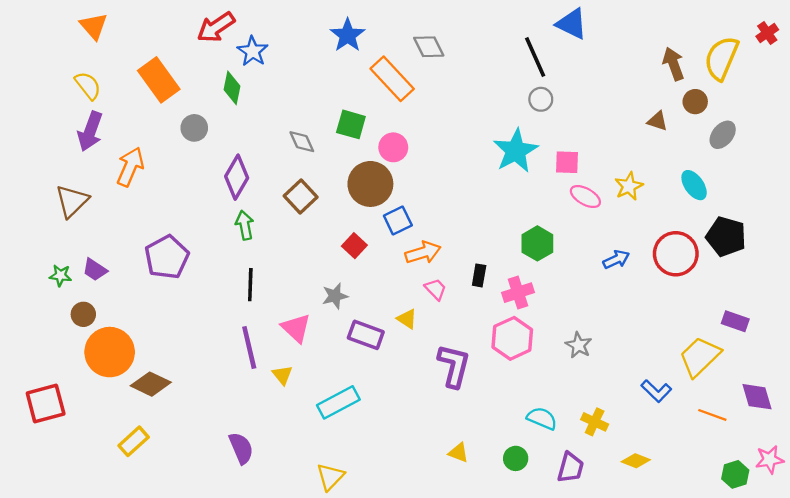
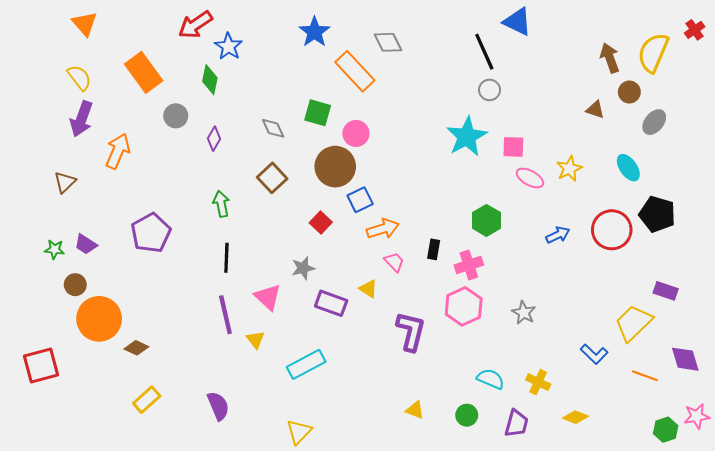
purple diamond: (237, 177) -> (214, 139), moved, size x0.6
brown triangle: (72, 201) -> (65, 182), size x0.7
brown diamond: (151, 384) -> (136, 348), size x0.7
yellow rectangle: (134, 441) -> (147, 400), moved

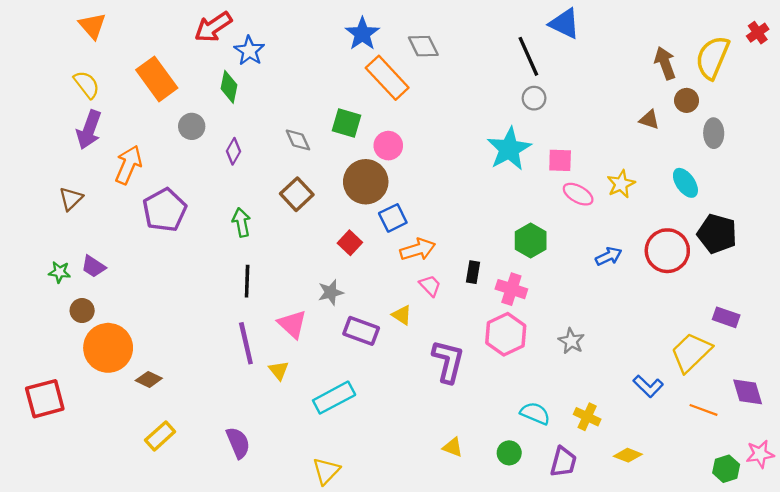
blue star: (314, 32) -> (362, 34), moved
gray ellipse: (654, 122) -> (714, 133), turned -40
purple pentagon: (151, 233) -> (165, 210), moved
pink cross: (469, 265) -> (511, 289), turned 36

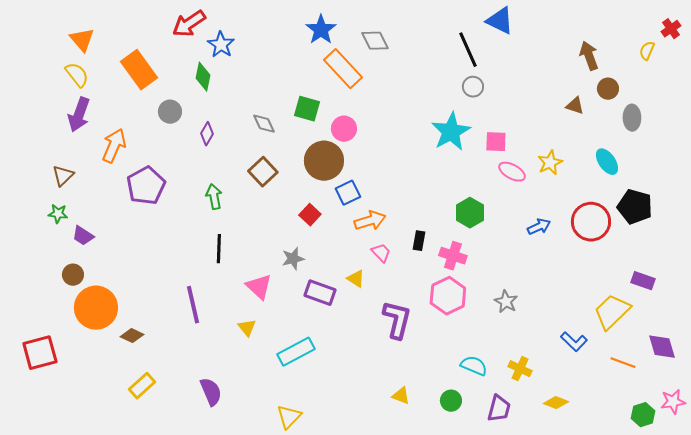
orange triangle: (92, 26) -> (82, 40), moved
yellow semicircle: (713, 57) -> (647, 51), moved, size x0.5
green star: (60, 272) -> (58, 214), moved
purple line: (246, 343) -> (193, 305), moved

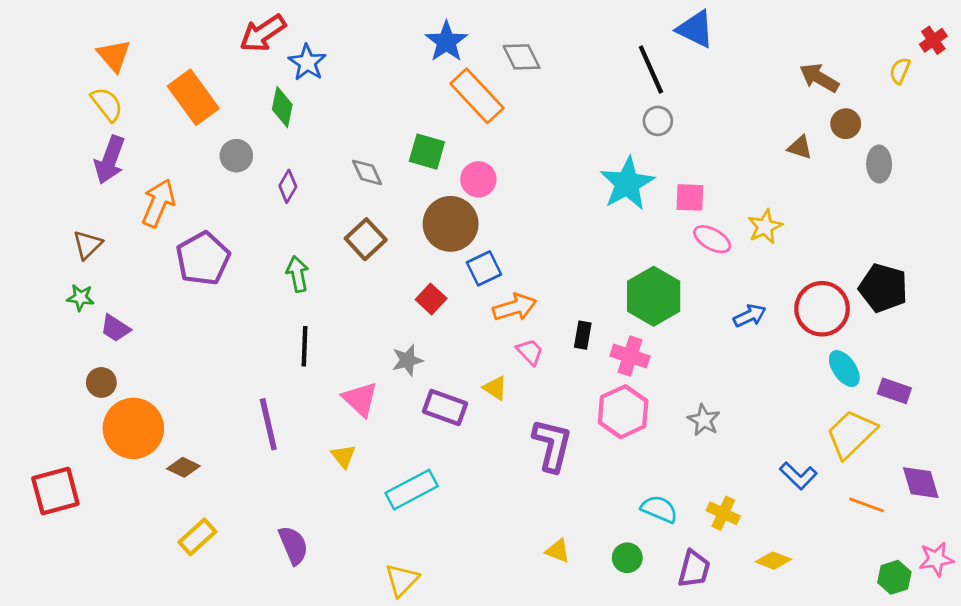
brown arrow: (589, 56) -> (819, 78), turned -40
cyan ellipse: (607, 162) -> (844, 369), moved
green hexagon: (470, 213) -> (654, 296), size x1.4

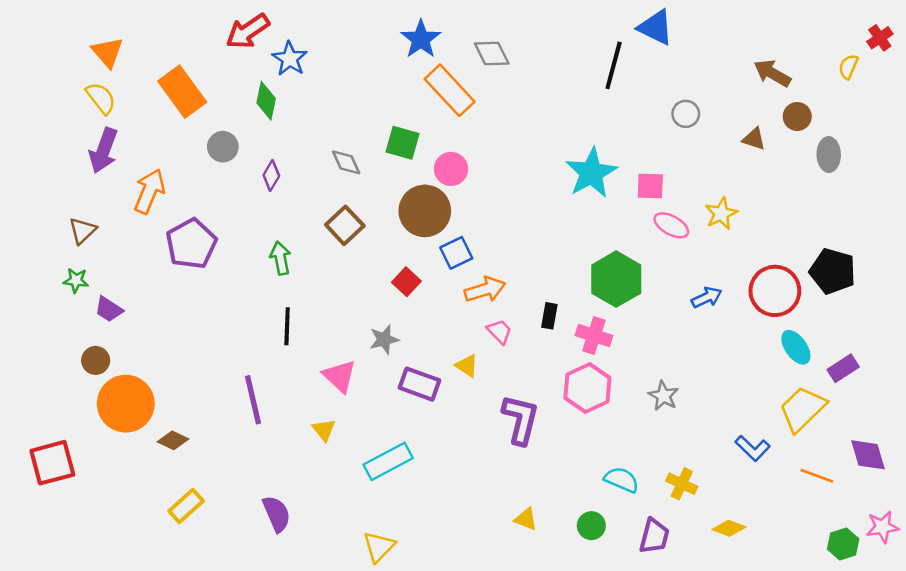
black line: (651, 69) -> (614, 65), turned 39
gray circle: (658, 121) -> (686, 114), moved
purple rectangle: (894, 391) -> (843, 368), turned -52

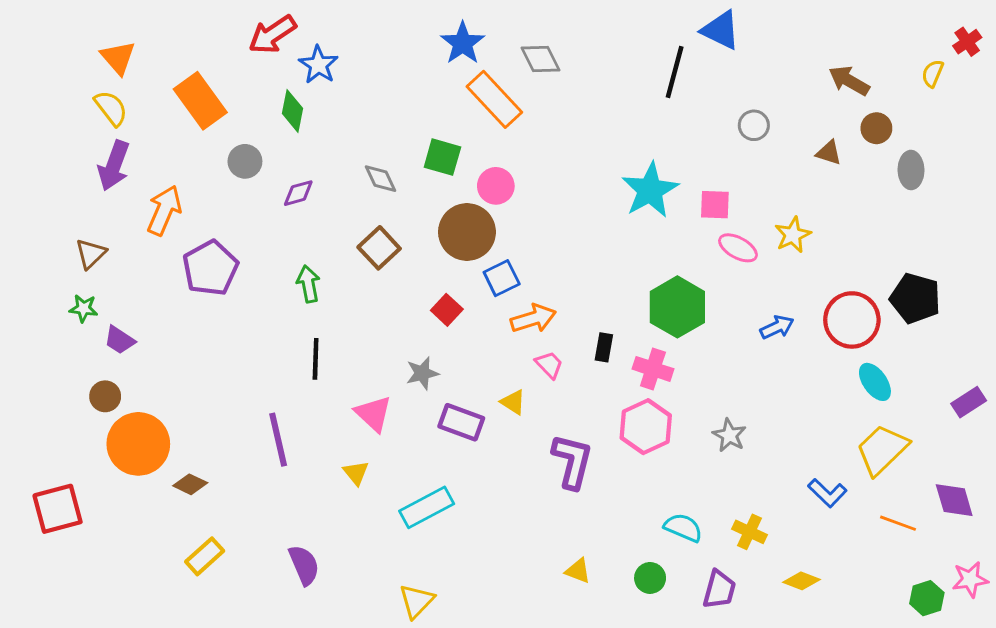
purple diamond: (271, 175) -> (298, 193), turned 44
purple rectangle: (843, 368) -> (969, 402), moved

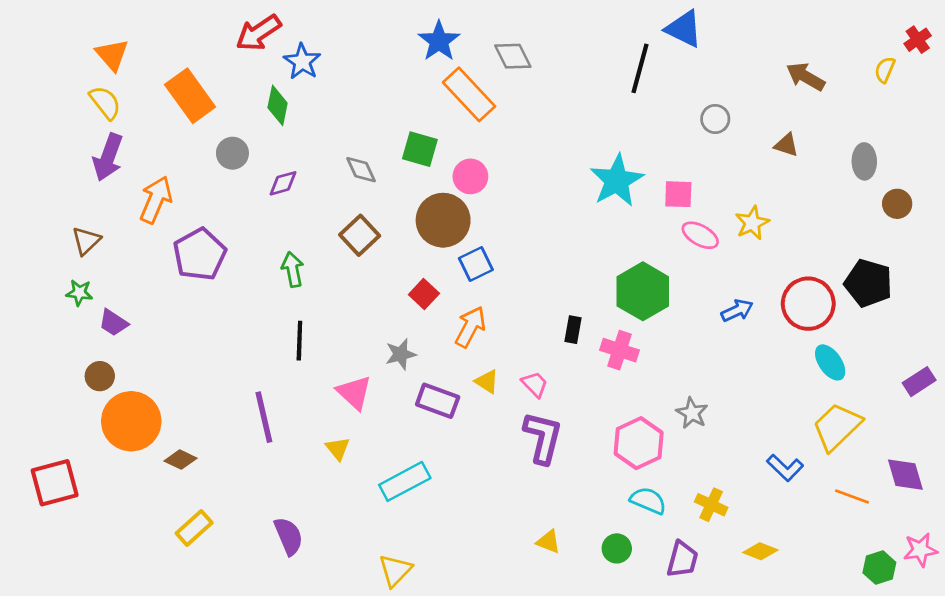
brown circle: (876, 128) -> (897, 204), moved
orange arrow: (533, 318) -> (470, 327), moved, turned -45
pink trapezoid: (549, 365) -> (535, 384), moved
pink hexagon: (646, 427) -> (639, 443), moved

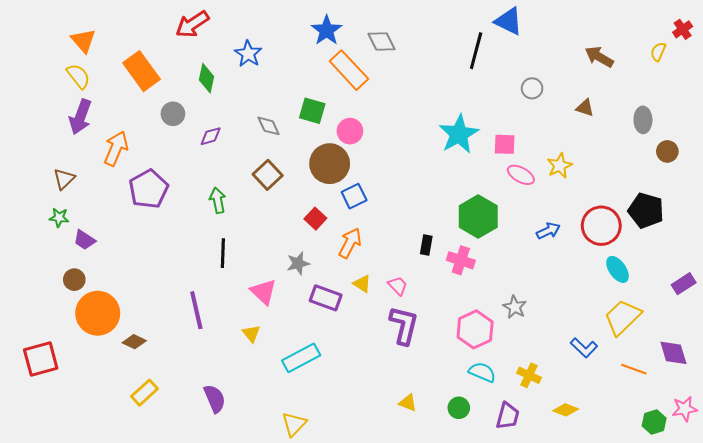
blue star: (302, 62) -> (248, 54), moved

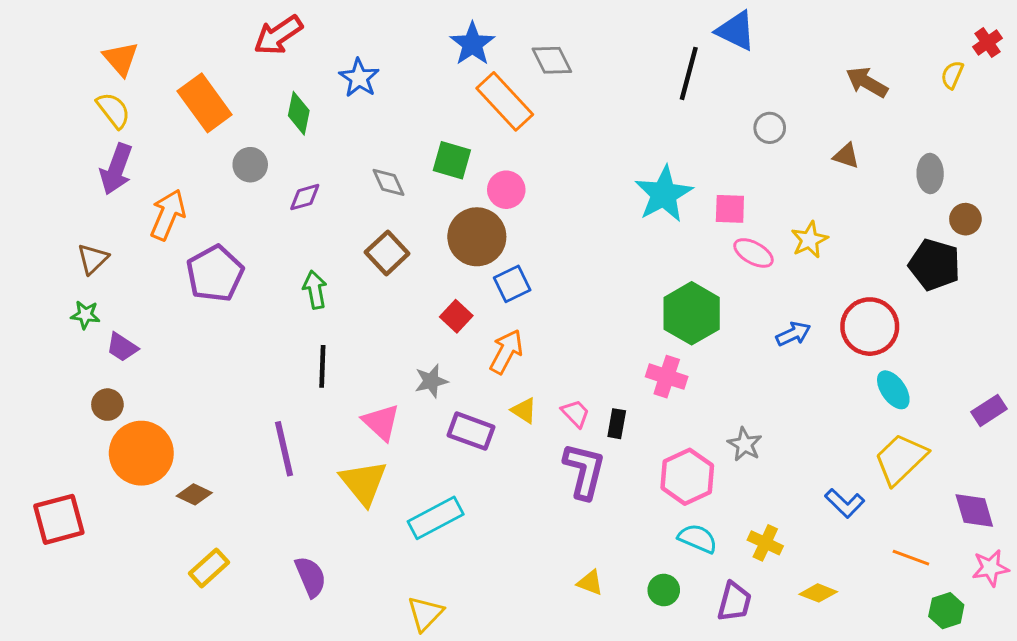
black pentagon: (646, 210) -> (935, 265), moved
black rectangle: (426, 245) -> (617, 424), moved
yellow triangle: (251, 334) -> (364, 483), size x1.8
orange line: (634, 369) -> (911, 558), moved
pink star: (685, 409) -> (990, 568), moved

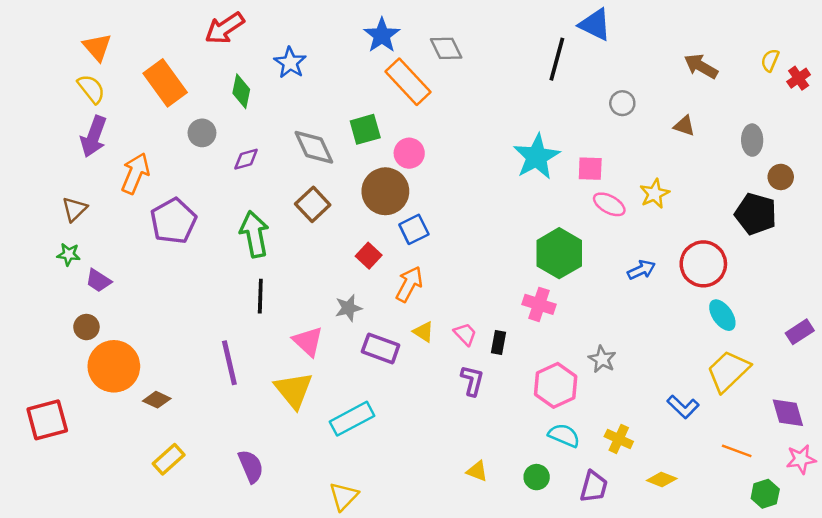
red cross: (988, 43) -> (799, 78), moved
green square: (452, 160) -> (365, 129), turned -32
gray diamond: (389, 182) -> (314, 147), size x1.5
green arrow: (315, 290) -> (254, 234), size x1.5
purple L-shape: (584, 471) -> (472, 381), size x0.7

